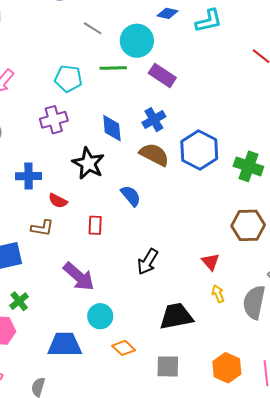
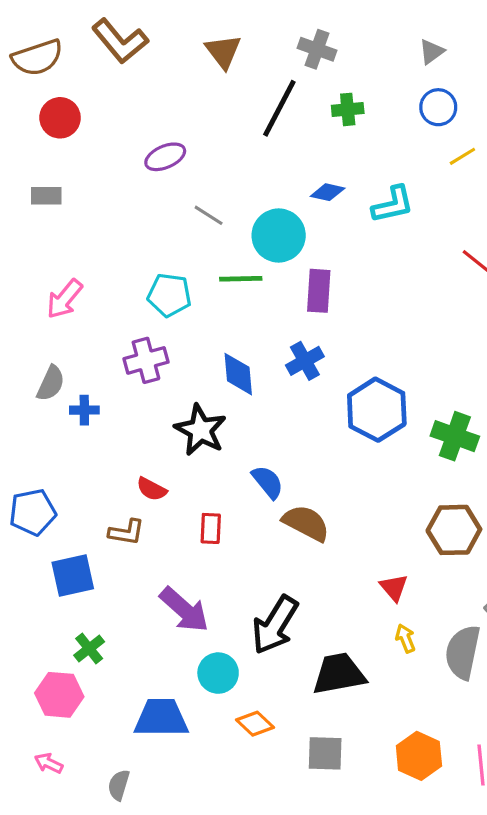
purple rectangle: (162, 75) -> (319, 291), turned 60
brown semicircle: (154, 155) -> (306, 523), moved
blue cross: (29, 176) -> (84, 410), moved, size x0.7
black arrow: (148, 262) -> (275, 625), moved, size x1.4

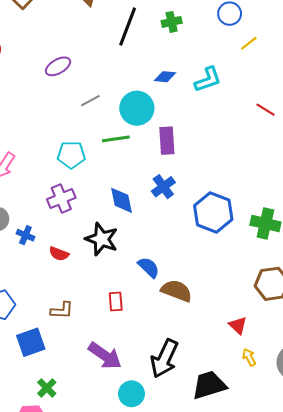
gray line: (209, 215) -> (90, 101), turned -54
blue cross: (84, 410) -> (25, 235), turned 30
red semicircle: (152, 489) -> (59, 254), moved

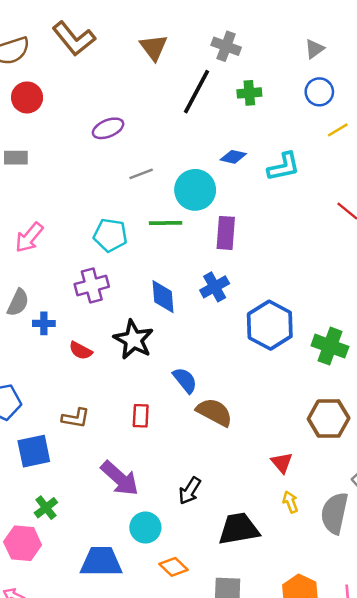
blue cross: (25, 235) -> (44, 323), turned -30
black arrow: (164, 359) -> (190, 491), size x0.6

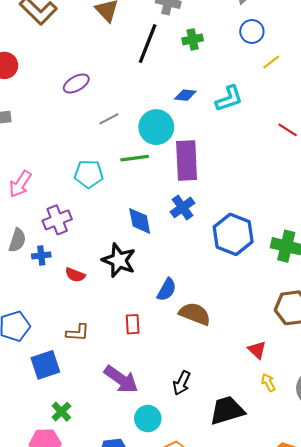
purple rectangle: (226, 233) -> (187, 161), size x1.4
purple cross: (92, 285) -> (57, 220), moved
blue semicircle: (185, 380) -> (167, 290), turned 75

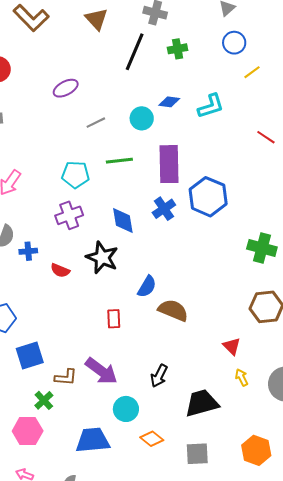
cyan circle: (156, 127) -> (142, 118), moved, size x0.7
purple cross: (57, 220) -> (69, 215), moved
blue hexagon: (233, 234) -> (208, 197), moved
brown L-shape: (78, 333) -> (66, 377), moved

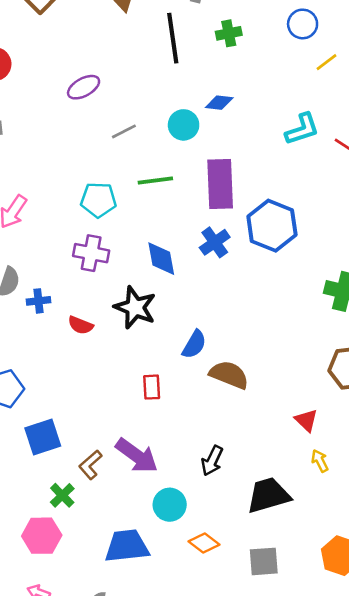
black line: (135, 52) -> (173, 38), turned -30
cyan L-shape: (211, 106) -> (302, 129), moved
purple cross: (69, 215) -> (91, 253), turned 32
brown L-shape: (66, 377) -> (90, 465), turned 135

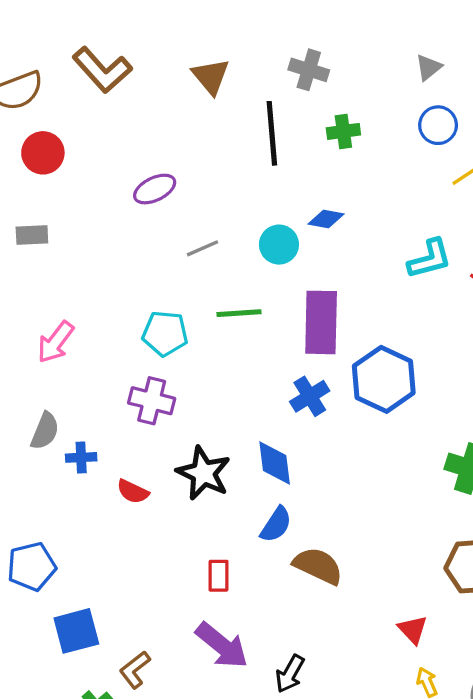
blue diamond: (161, 259) -> (275, 463), moved
purple arrow: (137, 456) -> (222, 645), moved

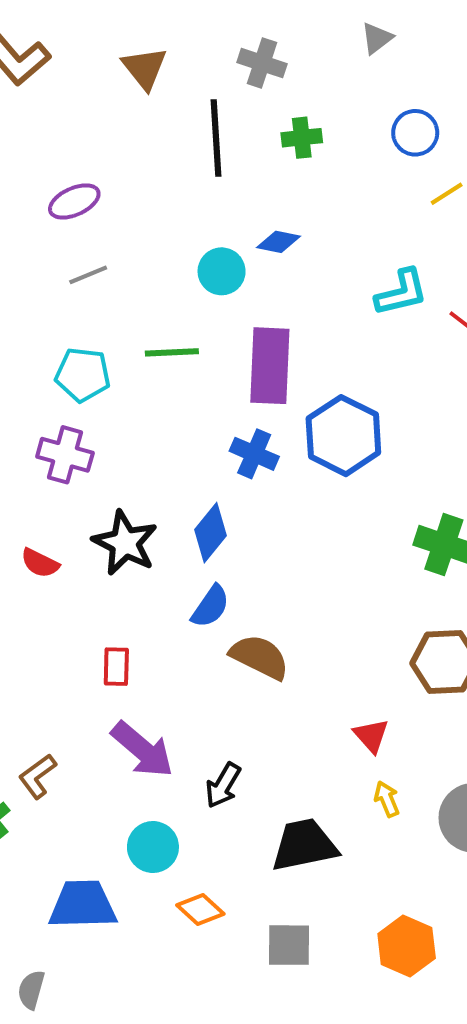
gray triangle: (429, 67) -> (377, 38), moved
gray line: (203, 248) -> (88, 275), moved
blue cross: (310, 396) -> (254, 454), turned -36
blue diamond: (275, 463) -> (210, 533), turned 45
red rectangle: (219, 576) -> (116, 667), moved

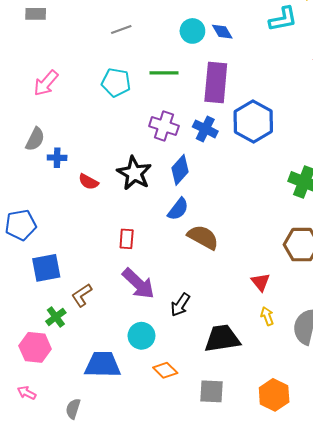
blue diamond: (279, 242) -> (222, 32), moved, turned 45
cyan L-shape: (401, 293) -> (283, 19), moved
purple cross: (65, 455) -> (164, 126), moved

